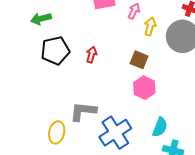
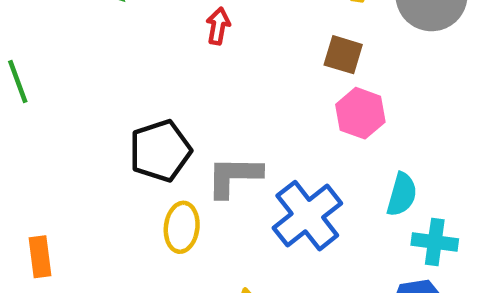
black pentagon: (55, 51) -> (160, 151), moved
red arrow: (91, 55) -> (218, 26), moved

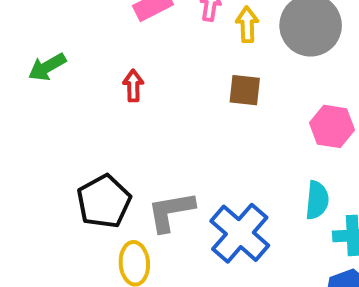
pink hexagon: (360, 113) -> (332, 126), moved

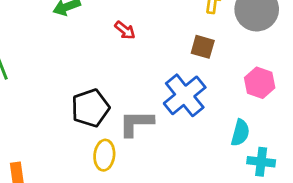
red arrow: (133, 86) -> (125, 30), turned 120
blue cross: (240, 233) -> (185, 95), moved

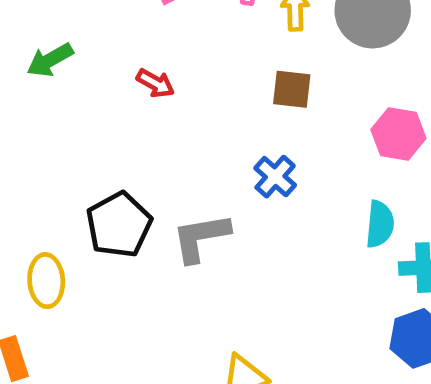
blue cross: (185, 95) -> (275, 177), size x0.6
yellow ellipse: (104, 155) -> (46, 281), moved

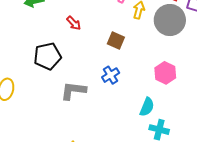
brown square: (292, 89) -> (116, 40), moved
black pentagon: (119, 225) -> (47, 56), moved

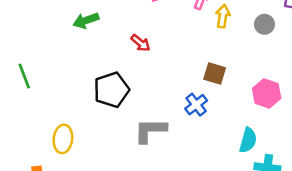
gray circle: (170, 20) -> (264, 24), size x0.5
brown square: (116, 40) -> (215, 74), moved

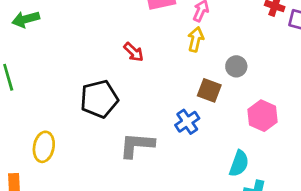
yellow arrow: (223, 16) -> (196, 39), moved
green arrow: (86, 20) -> (26, 19), moved
gray circle: (264, 24) -> (236, 66), moved

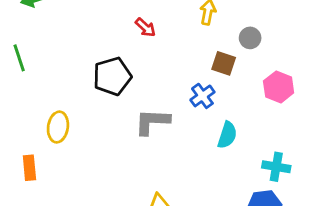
cyan semicircle: (239, 164) -> (227, 135), moved

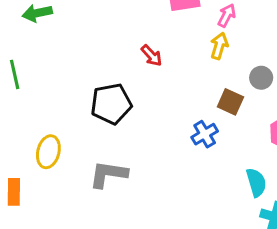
gray L-shape: (152, 122) -> (108, 174), moved
cyan semicircle: (227, 135) -> (256, 182), moved, turned -40

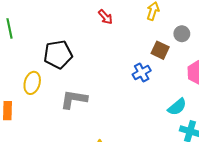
black pentagon: (111, 104) -> (58, 54), moved
cyan semicircle: (256, 182) -> (177, 107), turned 66

